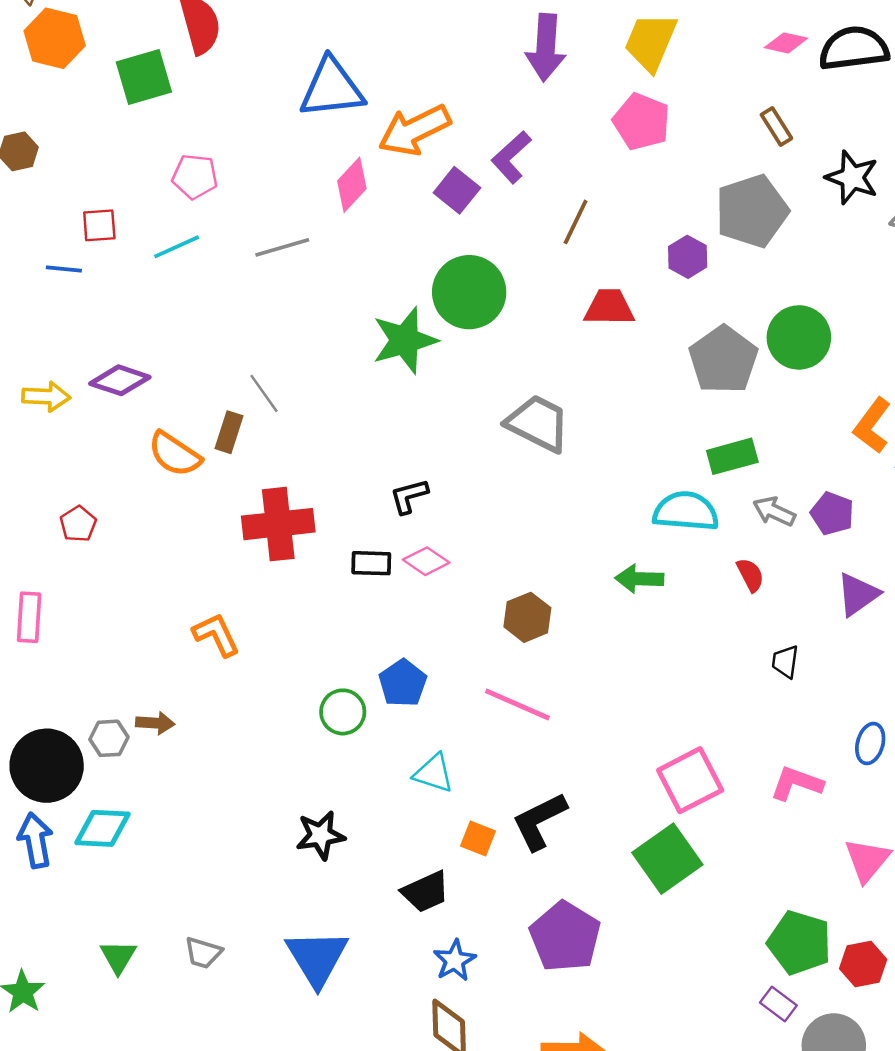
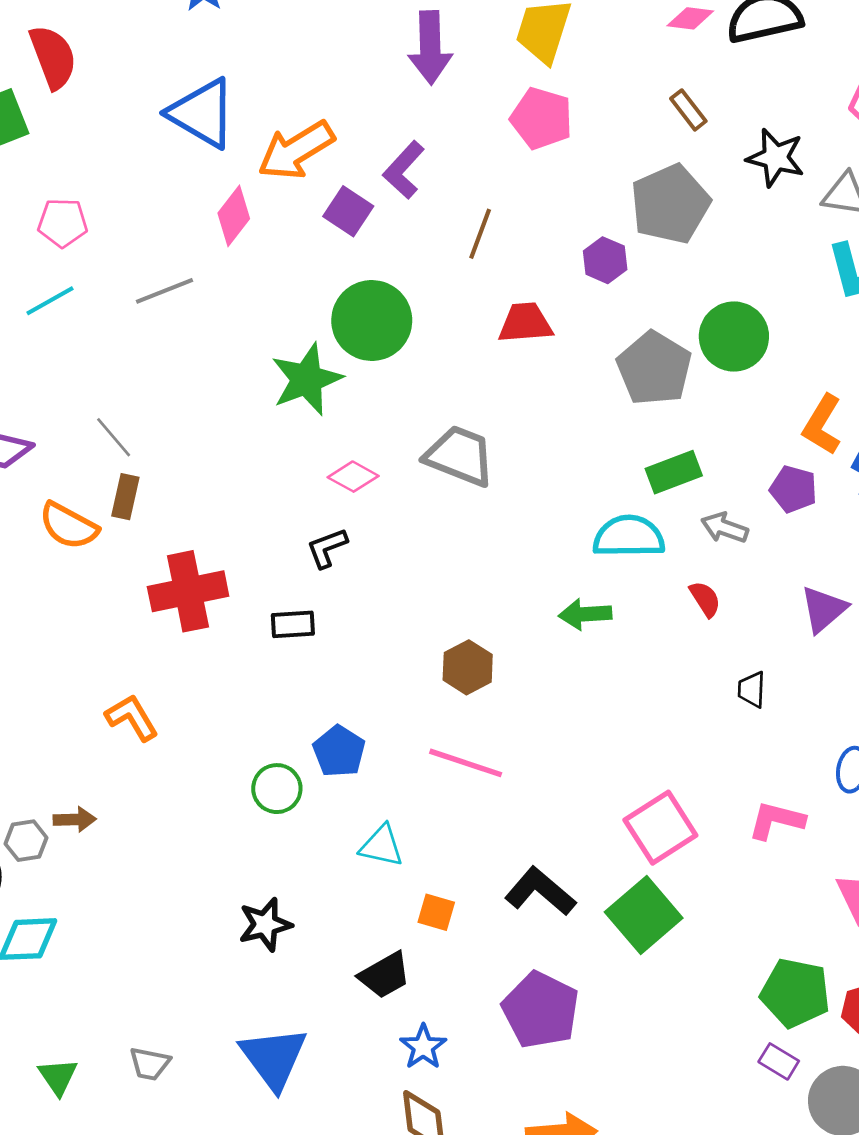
blue triangle: (332, 88) -> (202, 113), turned 42
gray line: (264, 393) -> (114, 437), moved
purple pentagon: (832, 514) -> (793, 489), moved
pink diamond: (426, 561) -> (353, 477), moved
black L-shape: (539, 821) -> (540, 891), moved, turned 72

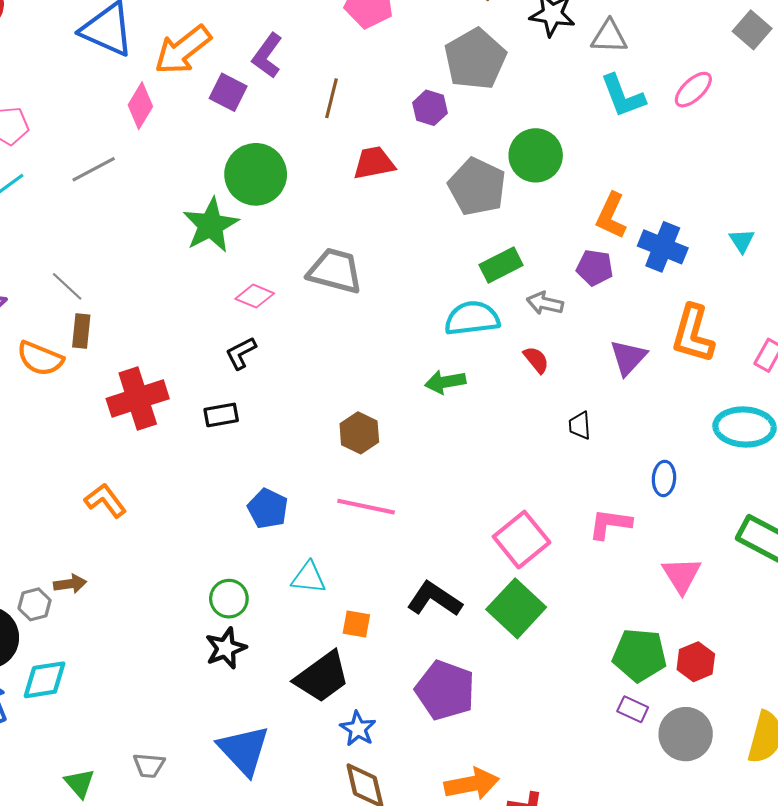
green circle: (277, 789) -> (229, 599), moved
black trapezoid: (385, 975) -> (322, 677), size x1.4

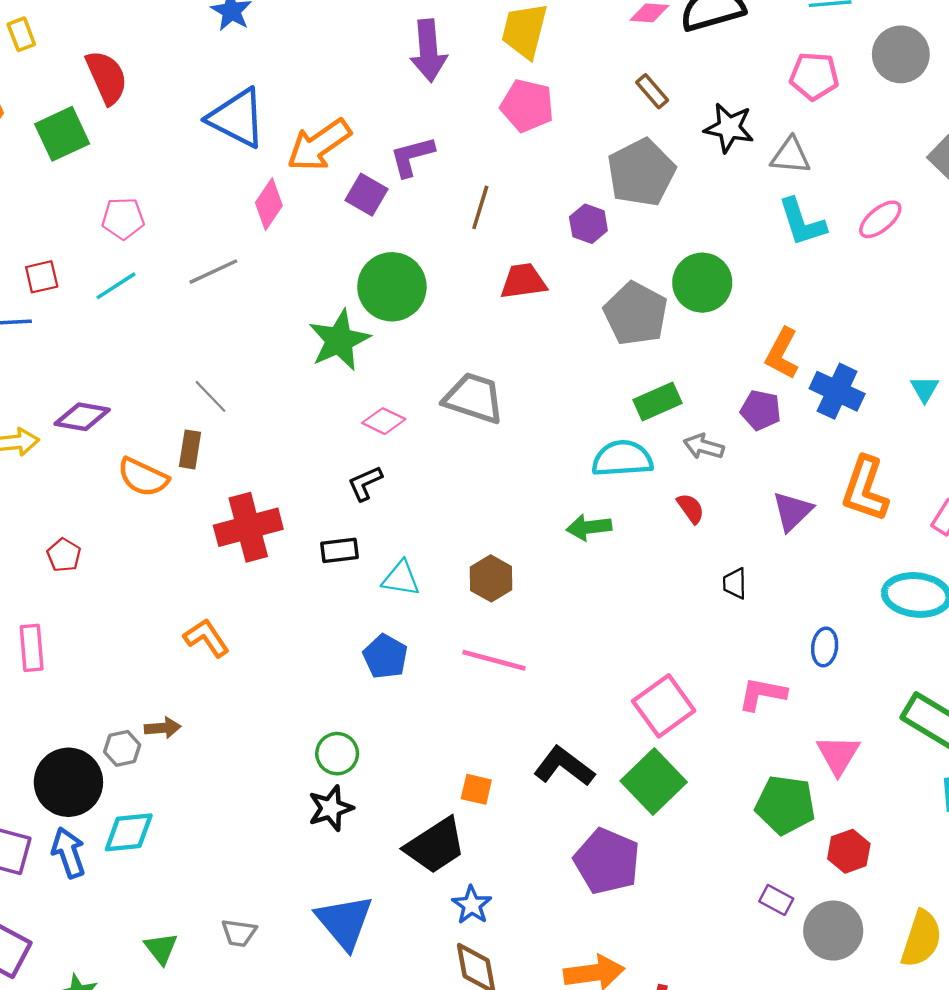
purple L-shape: (267, 56) -> (412, 156), turned 36
gray line: (67, 286) -> (210, 396), moved
cyan triangle: (309, 578) -> (401, 578), moved
green pentagon: (640, 655) -> (785, 805), moved
purple pentagon: (445, 690) -> (607, 861), moved

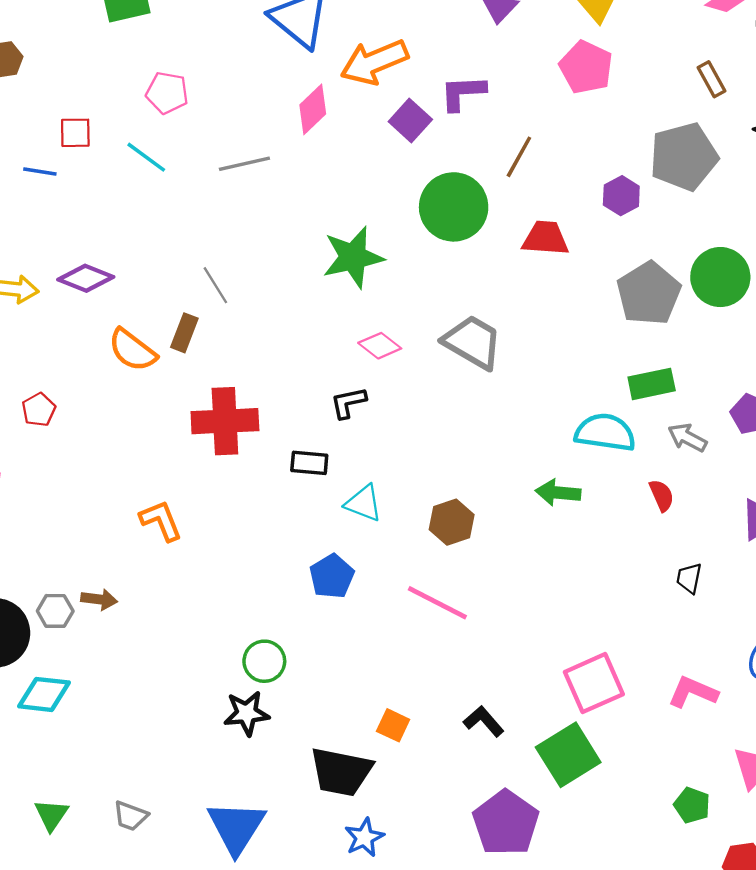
cyan line: (116, 286) -> (146, 157), turned 57
green circle: (392, 287) -> (454, 207), moved
black L-shape: (564, 766) -> (484, 721), size x0.7
green pentagon: (785, 805) -> (692, 805), size x0.6
black trapezoid: (435, 846) -> (341, 772), turned 32

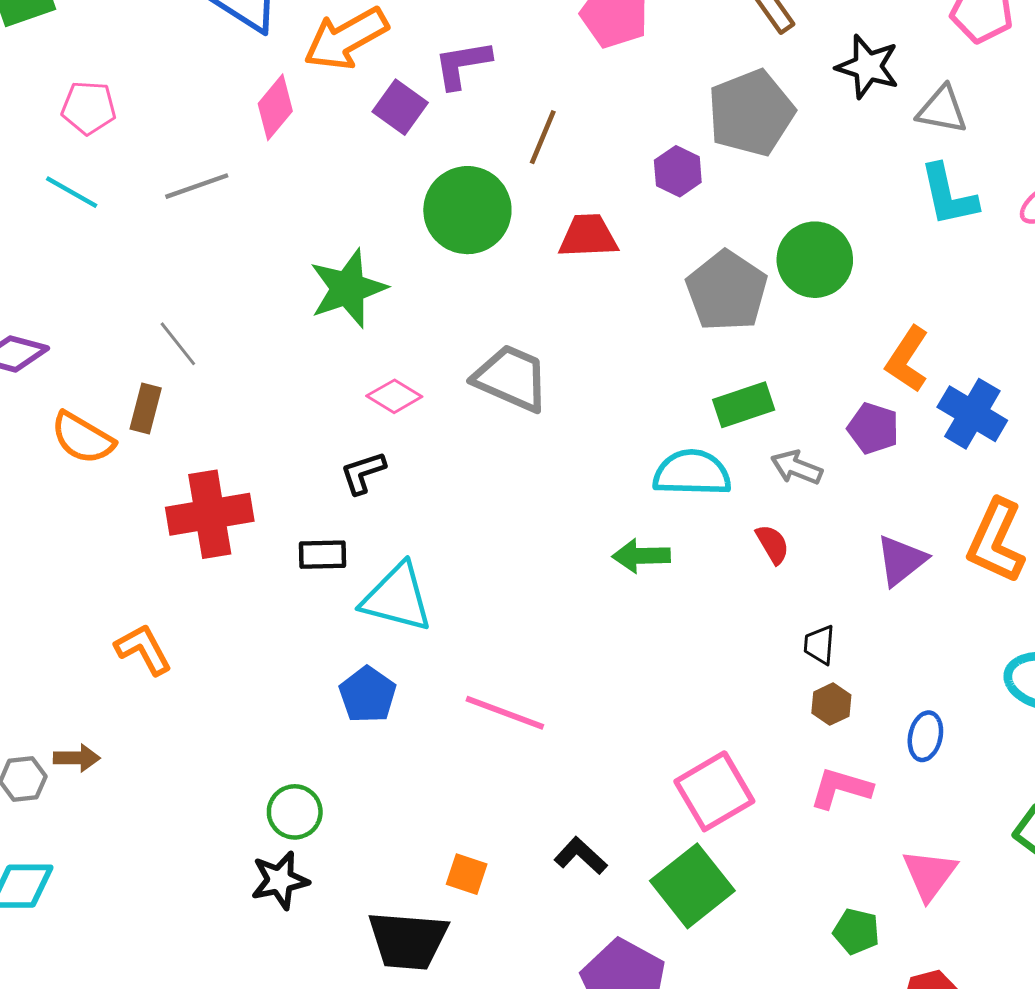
cyan triangle: (364, 503) -> (397, 598), size x1.5
brown hexagon: (452, 522) -> (831, 704), moved, size x0.7

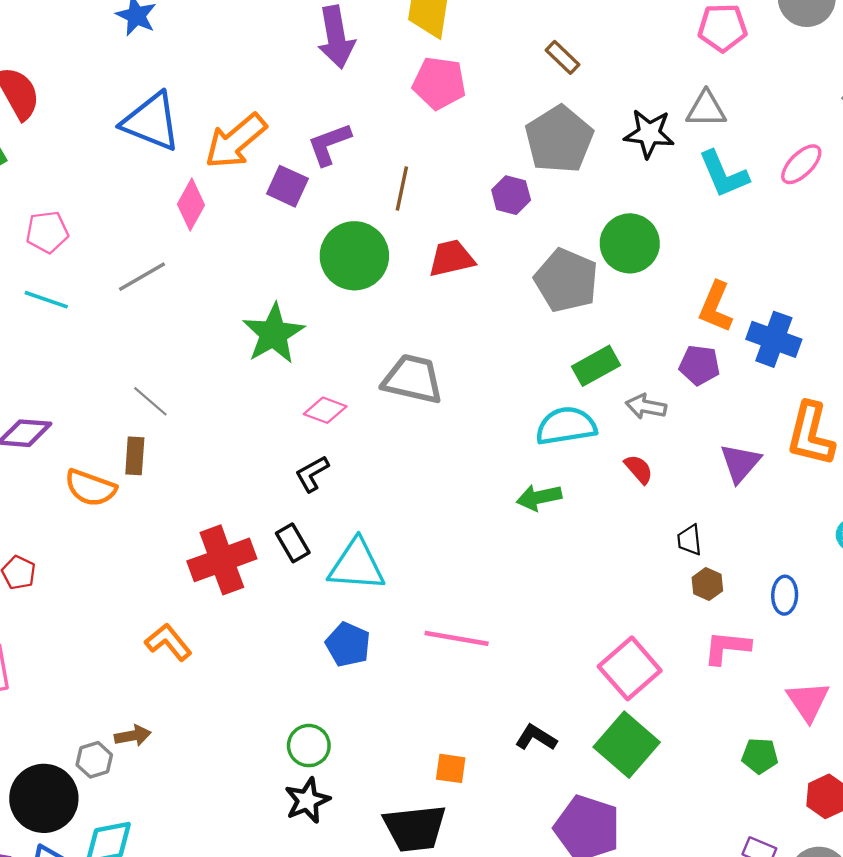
black star: (868, 67) -> (649, 134), moved
red cross: (210, 514) -> (222, 560), moved
black rectangle: (323, 555) -> (293, 543), turned 72

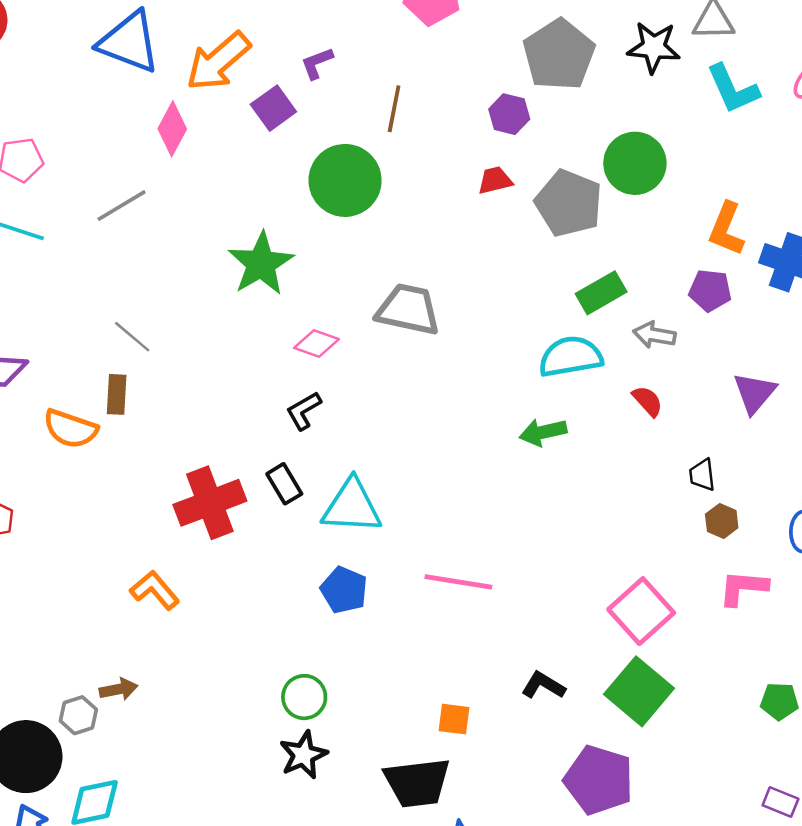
purple L-shape: (329, 144) -> (317, 63), size x0.7
purple square: (287, 186) -> (273, 108), turned 30
red trapezoid: (451, 258) -> (495, 180), moved, size x0.7

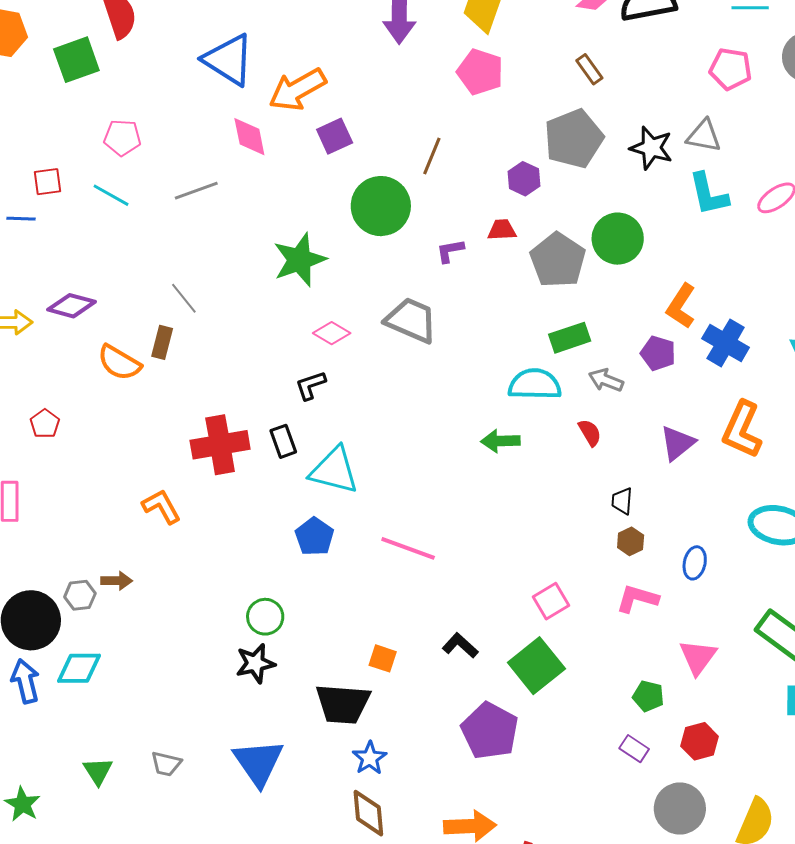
purple L-shape: (317, 63) -> (450, 251), moved
pink diamond: (172, 129) -> (249, 137), turned -51
pink square: (641, 611) -> (551, 601), size x0.7
purple rectangle: (780, 802) -> (634, 749), moved

